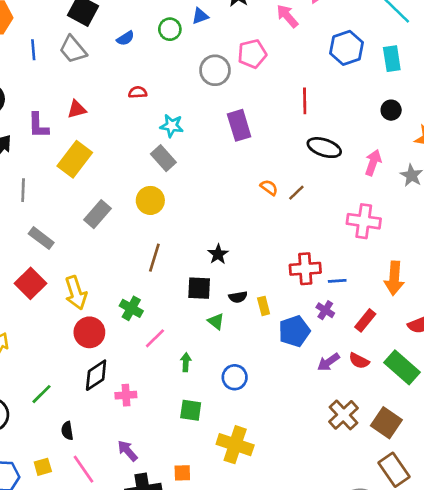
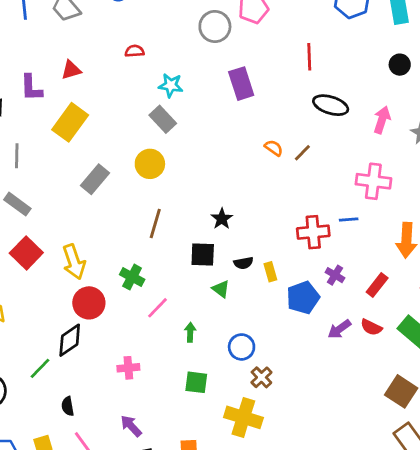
gray rectangle: (41, 238) -> (17, 204), moved
blue line: (337, 281) -> (349, 219), moved
black diamond: (96, 375) -> (70, 340), moved
brown cross: (343, 415) -> (261, 377), moved, size x0.7

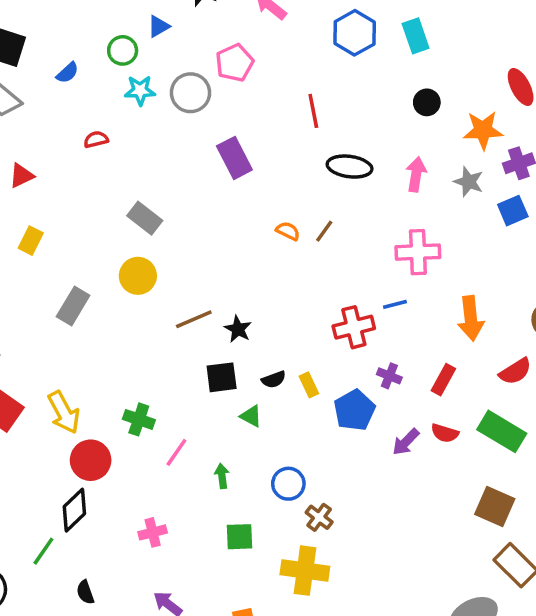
cyan star: (171, 85) -> (140, 90), moved
yellow rectangle: (70, 122) -> (31, 241), size x0.6
brown line: (155, 224) -> (194, 319), moved, turned 60

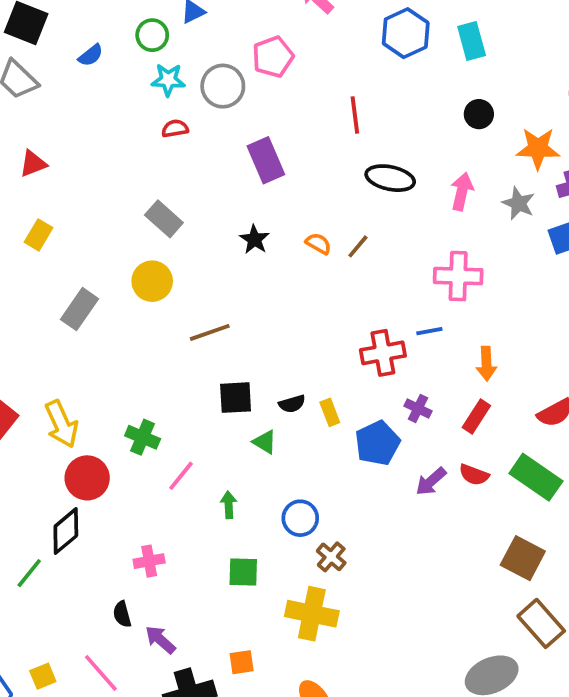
red semicircle: (96, 139) -> (175, 129), moved
orange arrow: (471, 318) -> (486, 364), moved, size x0.7
black star: (238, 329) -> (254, 239), moved
black semicircle: (85, 592) -> (122, 614), moved

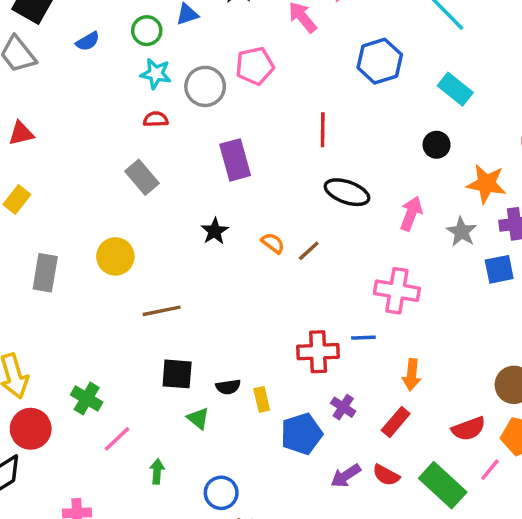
cyan rectangle: (472, 41) -> (455, 89), moved, turned -44
gray rectangle: (164, 219) -> (142, 177), moved
gray rectangle: (80, 309) -> (45, 273), turned -33

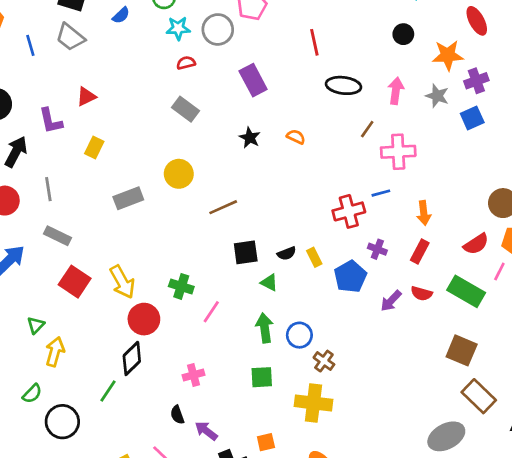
brown line: (309, 251) -> (367, 129), moved
gray rectangle: (45, 273) -> (128, 198), turned 72
green arrow: (157, 471) -> (265, 328), moved, size x1.5

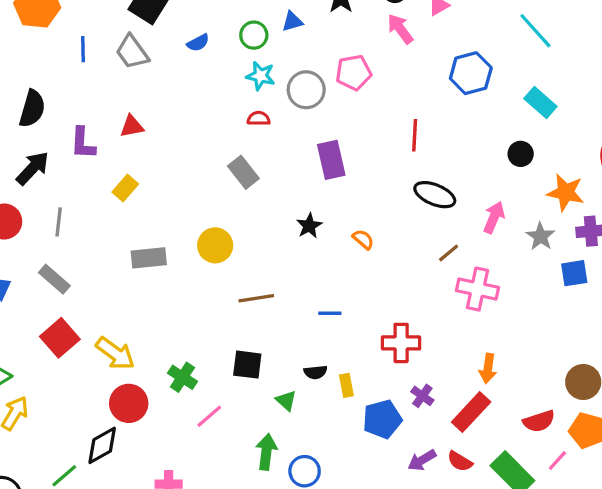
blue line: (381, 193) -> (330, 313), moved
red rectangle: (420, 251) -> (471, 412), size x1.4
black square: (246, 252) -> (247, 365), moved
yellow arrow: (122, 282) -> (115, 353), turned -40

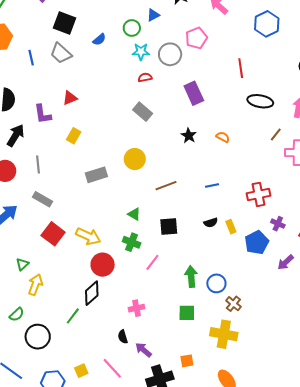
green triangle: (286, 400) -> (134, 214), moved

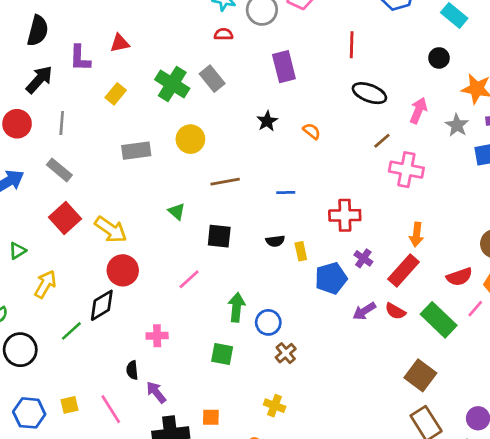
green cross: (132, 242) -> (172, 84), moved, size x1.4
yellow arrow: (35, 285) -> (45, 284), moved
yellow cross: (224, 334) -> (275, 406), moved, size x0.6

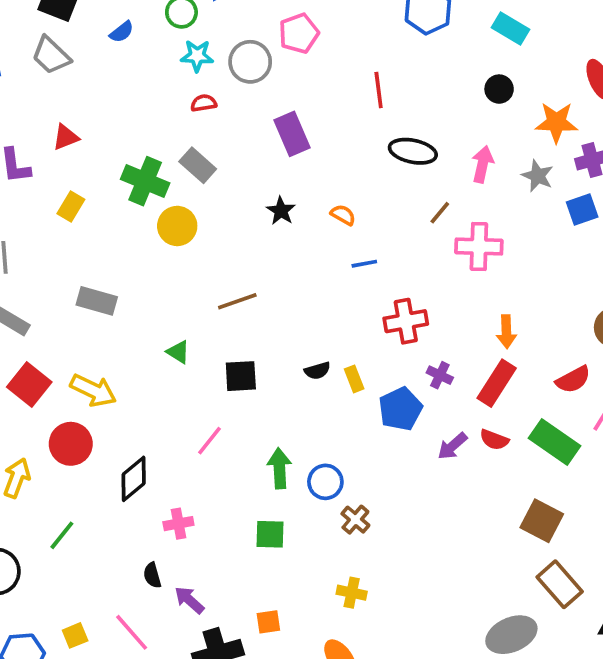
yellow circle: (190, 139) -> (177, 226), moved
gray rectangle: (136, 151) -> (97, 301), moved, turned 32
blue line: (286, 192) -> (364, 264), moved
red circle: (123, 270) -> (71, 444), moved
black diamond: (102, 305) -> (134, 479), moved

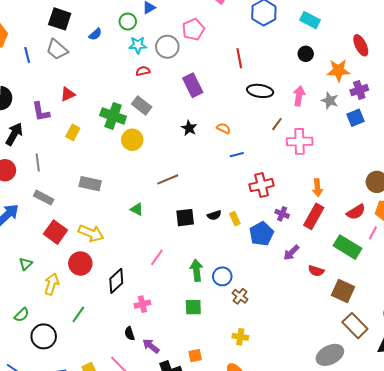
black square: (241, 376) -> (185, 218), moved
red semicircle: (494, 440) -> (316, 271), moved

